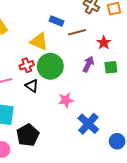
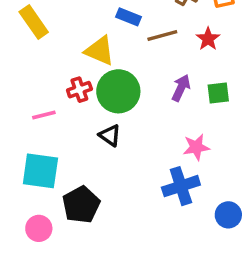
red star: (104, 43) -> (208, 39), moved
black triangle: (32, 86) -> (110, 135), moved
pink star: (66, 100) -> (196, 147), moved
blue cross: (88, 124) -> (181, 186), turned 30

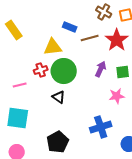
red star: (208, 39) -> (117, 40), size x1.6
yellow triangle: (100, 51) -> (53, 47), turned -30
pink star: (196, 147) -> (117, 96), moved
black pentagon: (81, 205) -> (58, 142), moved

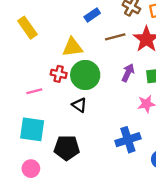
blue rectangle: (70, 27) -> (92, 15), moved, turned -56
red cross: (41, 70) -> (59, 74), turned 32
black pentagon: (58, 142) -> (67, 148), moved, turned 30

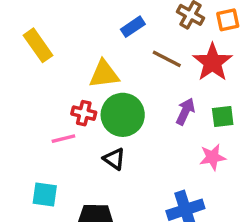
brown line: (115, 37) -> (167, 59), turned 42
pink line: (34, 91) -> (63, 139), moved
cyan square: (32, 129) -> (45, 194), size x0.7

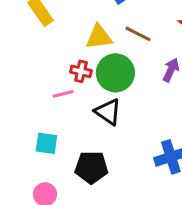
brown line: (167, 59) -> (138, 34), moved
black triangle: (114, 159) -> (108, 112), size x1.4

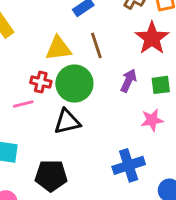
brown line: (138, 34) -> (96, 45), turned 45
black triangle: (108, 112) -> (67, 122), turned -48

